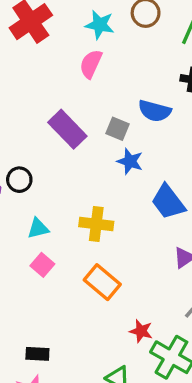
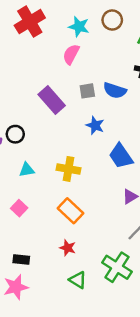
gray square: (117, 129) -> (87, 91), moved, turned -35
pink square: (42, 265) -> (19, 208), moved
red star: (141, 331) -> (68, 248), moved

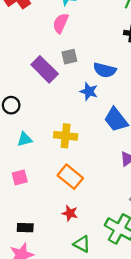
blue semicircle: (115, 90) -> (105, 70), moved
gray square: (87, 91) -> (69, 57), moved
pink square: (19, 208) -> (20, 177), turned 35

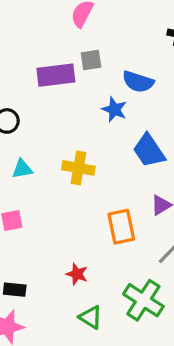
purple rectangle: (45, 69) -> (56, 75), turned -56
orange rectangle: (70, 177) -> (121, 227), moved, turned 35

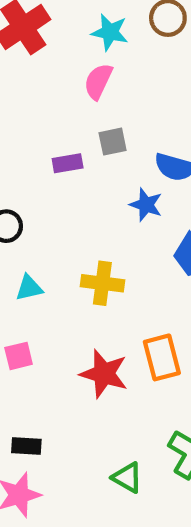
purple rectangle: (56, 75) -> (68, 163), size x0.6
red star: (77, 274) -> (104, 374), moved, size x1.6

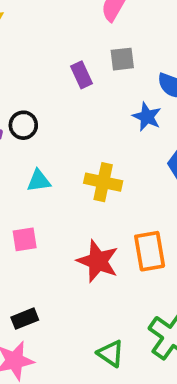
purple rectangle: (68, 163) -> (81, 75), turned 70
black rectangle: (26, 446) -> (25, 319), turned -30

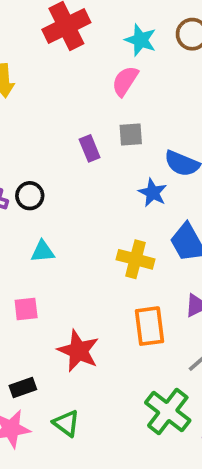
yellow cross: (103, 182) -> (135, 259), moved
red star: (98, 261) -> (78, 351), moved
green triangle: (111, 354) -> (66, 423), moved

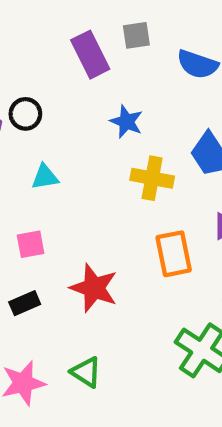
purple rectangle: (90, 148) -> (90, 55), size x1.5
blue star: (153, 193) -> (126, 122), moved
black rectangle: (23, 387) -> (25, 303), moved

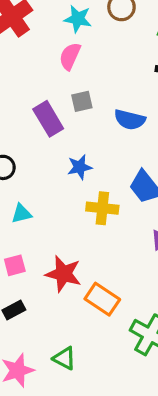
blue star: (126, 122) -> (80, 167), turned -30
orange rectangle: (174, 254) -> (102, 299), moved, turned -40
red star: (94, 288) -> (63, 274), moved

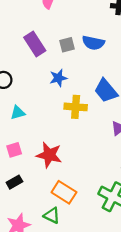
gray square: (82, 101) -> (67, 45), moved
orange rectangle: (102, 299) -> (64, 192), moved

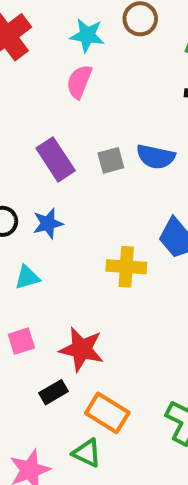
blue star: (58, 78) -> (48, 223), moved
black rectangle: (14, 182) -> (53, 392), moved

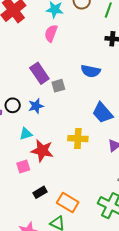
gray square: (111, 160) -> (58, 86), moved
yellow cross: (126, 267) -> (78, 139), moved
red star: (82, 349) -> (42, 151), moved

